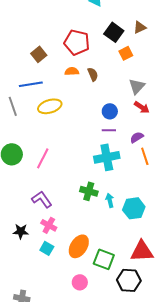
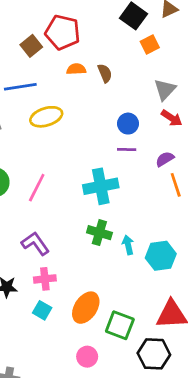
red pentagon: (77, 42) -> (63, 32), moved
cyan cross: (107, 157) -> (101, 186), moved
pink cross: (49, 225) -> (45, 279), turned -35

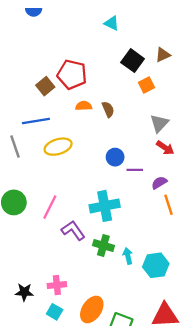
blue circle: (128, 124) -> (115, 157), moved
purple line: (127, 149) -> (135, 170), moved
purple L-shape: (35, 244) -> (73, 230), moved

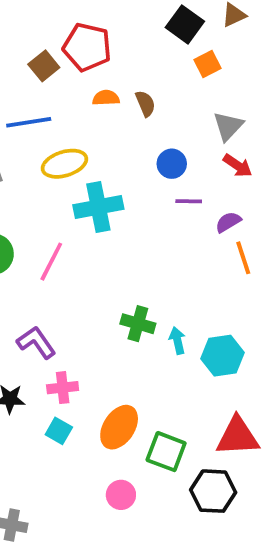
blue circle: (115, 157) -> (172, 164), moved
cyan cross: (105, 206) -> (98, 207), moved
purple L-shape: (73, 230) -> (36, 342), moved

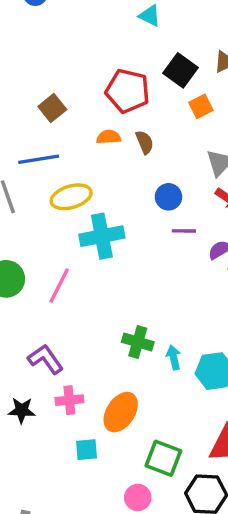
red pentagon: (87, 47) -> (127, 91), moved
orange ellipse: (119, 427) -> (121, 412), moved
cyan square: (59, 431) -> (86, 450), moved, turned -35
pink circle: (121, 495) -> (138, 498), moved

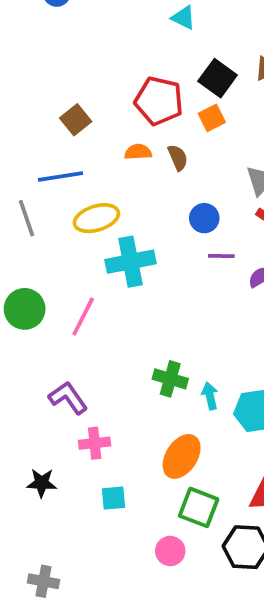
orange square: (201, 106) -> (212, 118), moved
black star: (22, 410) -> (42, 483), moved
orange ellipse: (121, 412) -> (182, 456), moved

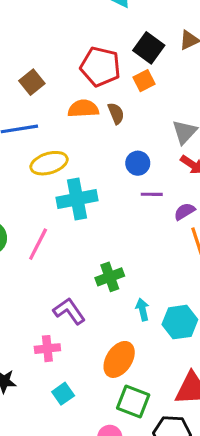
orange semicircle: (138, 152) -> (83, 109), size x1.4
green cross: (170, 379) -> (110, 277), moved, turned -36
purple L-shape: (68, 398) -> (69, 311), moved
cyan square: (113, 498) -> (63, 394), turned -30

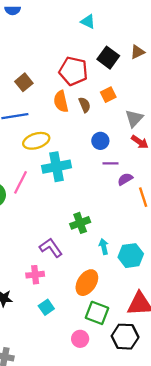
orange square: (144, 81) -> (108, 95), moved
orange semicircle: (83, 109) -> (61, 101), turned -100
purple semicircle: (185, 211) -> (125, 179), moved
pink line: (38, 244) -> (20, 182), moved

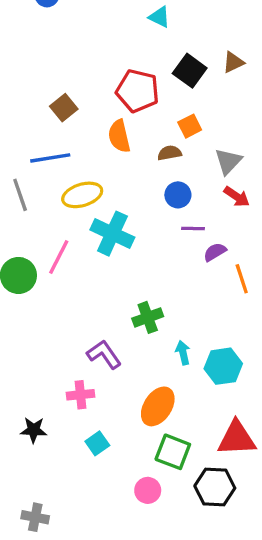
brown semicircle: (85, 105) -> (170, 153), moved, turned -77
cyan cross: (56, 167) -> (112, 234), turned 36

